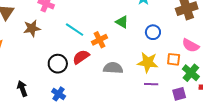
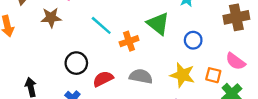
green triangle: (122, 22) -> (158, 24), size x1.5
red semicircle: (81, 57) -> (103, 79), moved

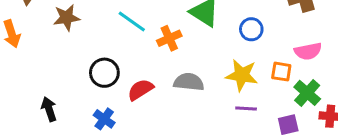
pink semicircle: (235, 61) -> (308, 51), turned -42

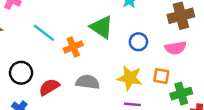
pink semicircle: (308, 51) -> (176, 48), moved
green cross: (307, 93) -> (181, 94), turned 30

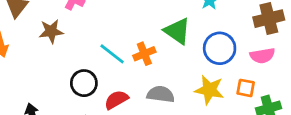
cyan line: (44, 33) -> (112, 54), moved
blue circle: (138, 42) -> (220, 48), size x1.5

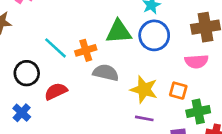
green triangle: (177, 31) -> (119, 32), turned -44
blue circle: (220, 48) -> (154, 35), moved
gray semicircle: (161, 94) -> (106, 73), moved

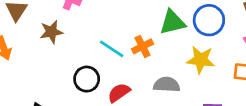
gray semicircle: (106, 73) -> (167, 85), moved
yellow star: (144, 89) -> (201, 60), moved

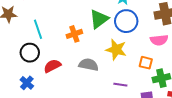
green triangle: (172, 22) -> (99, 19), turned -30
cyan line: (112, 49) -> (38, 29), moved, turned 30

